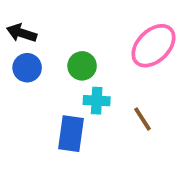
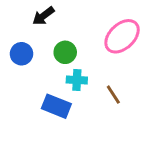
black arrow: (22, 33) -> (43, 16), moved, turned -55
blue rectangle: (71, 134) -> (56, 106), turned -76

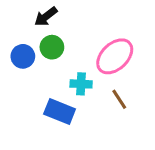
pink ellipse: (122, 36) -> (115, 56), moved
green circle: (65, 52) -> (52, 47), moved

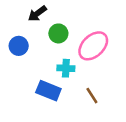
green circle: (52, 47) -> (58, 33), moved
brown line: (119, 99) -> (92, 96), moved

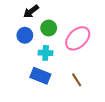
blue circle: (19, 46) -> (25, 35), moved
cyan cross: (66, 68) -> (46, 53), moved

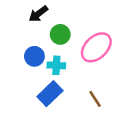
blue circle: (25, 35) -> (34, 56), moved
blue rectangle: (40, 76) -> (50, 94), turned -66

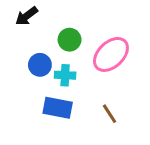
black arrow: (38, 14) -> (27, 16), moved
blue rectangle: (50, 94) -> (58, 108), turned 55

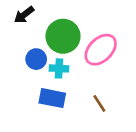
green circle: (70, 40) -> (63, 36), size x1.6

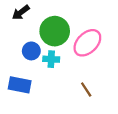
blue rectangle: (52, 98) -> (20, 85), moved

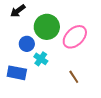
cyan cross: (51, 59) -> (41, 59), moved, turned 32

